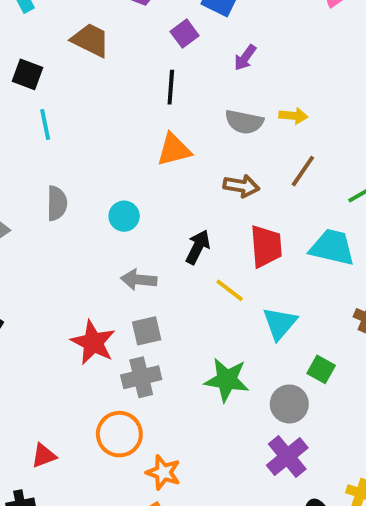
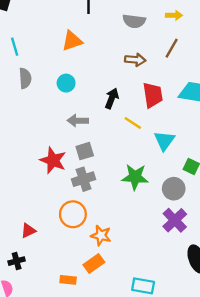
yellow arrow: (293, 116) -> (174, 15), moved
cyan line: (45, 124) -> (15, 47), moved
orange triangle: (174, 150) -> (72, 41), moved

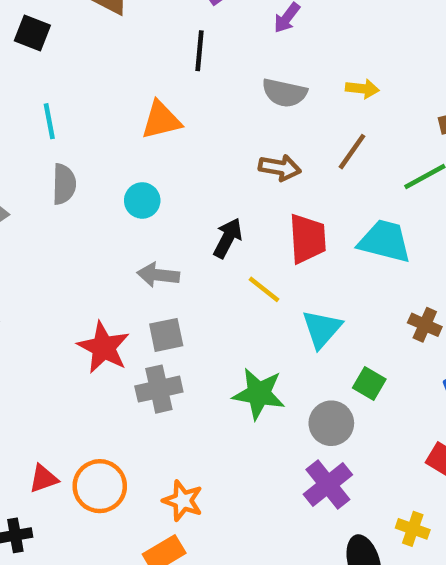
orange circle: (73, 214) -> (100, 486), moved

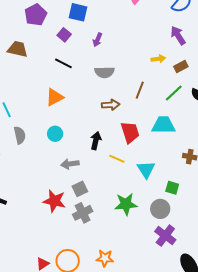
black line: (199, 51) -> (63, 63), turned -54
yellow arrow: (362, 89) -> (158, 59), moved

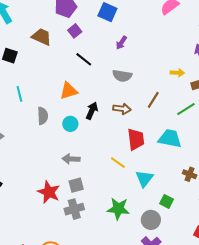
purple square: (64, 35) -> (75, 31), moved
cyan circle: (55, 134) -> (70, 124), moved
gray semicircle: (20, 135) -> (43, 116), moved
black arrow: (96, 141) -> (92, 111), moved

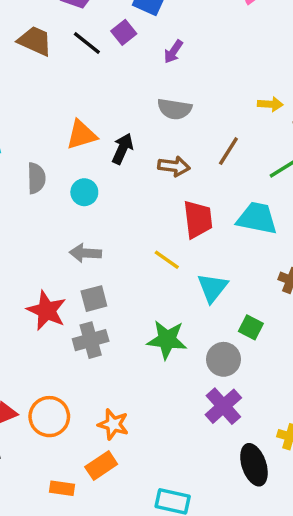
purple square: (75, 31) -> (124, 32), moved
black line: (84, 59) -> (87, 43), moved
black arrow: (92, 111) -> (123, 149), moved

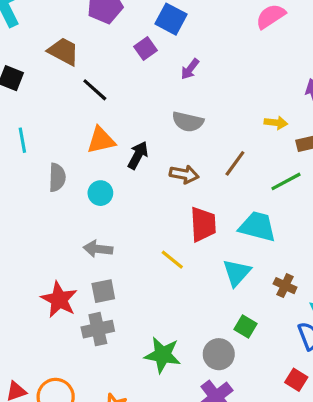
black line: (87, 43) -> (95, 90), moved
cyan triangle: (212, 288) -> (237, 273), moved
green star: (167, 340) -> (163, 355), moved

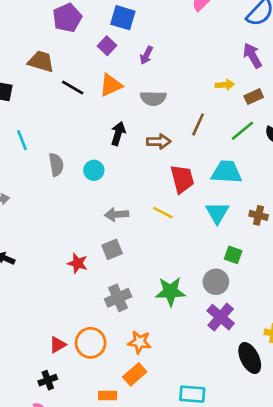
orange triangle: (101, 140) -> (111, 85), moved
gray arrow: (98, 249) -> (117, 214), moved
red star: (59, 299) -> (78, 263), size x0.7
gray cross: (98, 329) -> (118, 298), moved

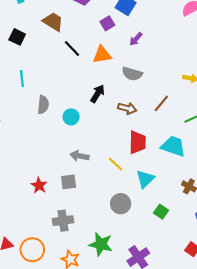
cyan triangle: (217, 213) -> (145, 179), moved
gray circle: (216, 282) -> (121, 204), moved
green star: (170, 291) -> (101, 244), moved

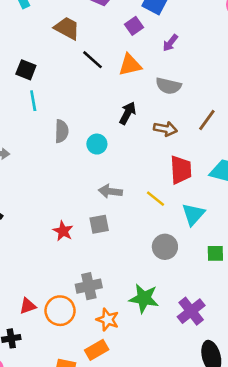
black square: (17, 37) -> (26, 70), moved
green square: (161, 212) -> (215, 253), turned -32
gray cross: (63, 221) -> (89, 286), moved

